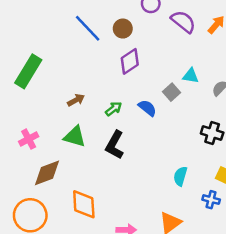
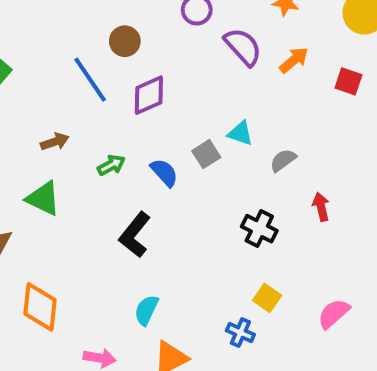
blue line: (88, 28) -> (90, 80), moved
brown circle: (123, 29) -> (125, 41), moved
black L-shape: (115, 145) -> (135, 235), moved
cyan semicircle: (180, 176) -> (146, 310), moved

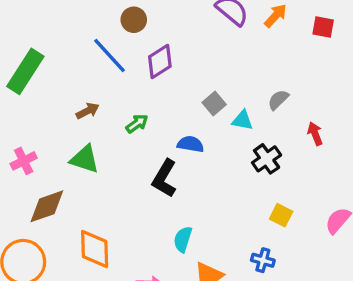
cyan triangle: (240, 133) -> (242, 120), moved
blue semicircle: (164, 173) -> (190, 144), moved, turned -30
black cross: (259, 229) -> (267, 159), turned 36
blue cross: (240, 333) -> (263, 260), moved

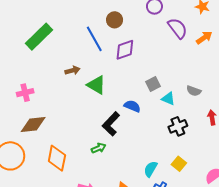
gray semicircle: (278, 100) -> (194, 91), turned -128
green arrow: (137, 124) -> (99, 148), moved
green triangle: (85, 159) -> (96, 85), moved
cyan semicircle: (183, 239) -> (151, 169), moved

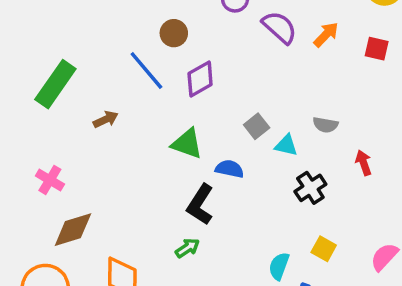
brown arrow: (72, 70) -> (106, 119), moved
green triangle: (96, 85) -> (187, 144), moved
pink cross: (25, 93) -> (50, 180), turned -35

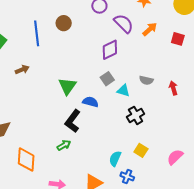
blue line: (146, 70) -> (37, 33), moved, turned 30
purple diamond: (200, 79) -> (110, 50), moved
green triangle: (187, 144) -> (67, 86), turned 42
red arrow: (364, 163) -> (173, 88), moved

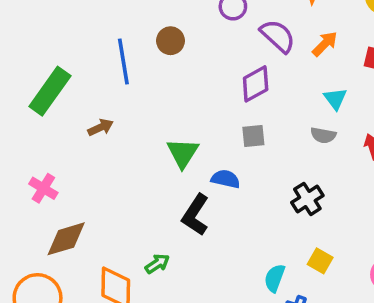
gray square: (107, 79) -> (253, 136), turned 32
cyan triangle: (123, 91) -> (335, 99), moved, turned 40
green arrow: (64, 145) -> (157, 264), moved

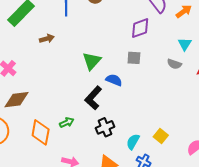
black cross: (307, 199) -> (105, 127), moved

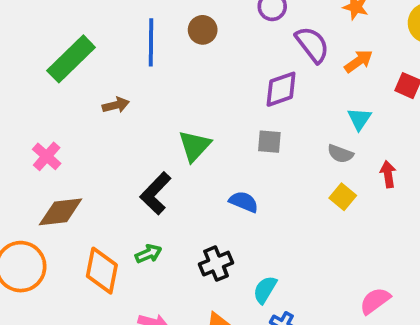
blue semicircle: (114, 80) -> (244, 202), moved
black L-shape: (93, 98) -> (156, 193), moved
yellow square: (161, 136) -> (343, 197), moved

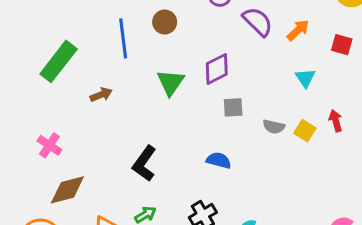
purple diamond: (281, 89) -> (217, 69), moved
green triangle: (195, 146) -> (171, 82), moved
gray semicircle: (340, 154) -> (274, 127), moved
yellow square: (343, 197) -> (305, 131), moved

